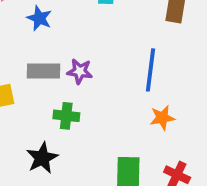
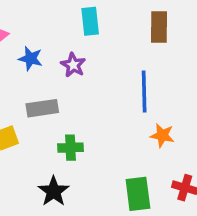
purple star: (80, 71) -> (73, 65), moved, turned 30
orange star: (162, 118) -> (162, 135), turned 30

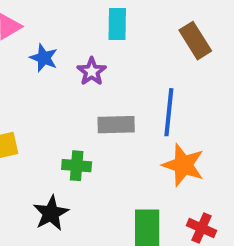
brown rectangle: (159, 27) -> (195, 41), turned -40
gray rectangle: (42, 108) -> (116, 125), moved
orange star: (162, 135) -> (183, 165), size x1.5

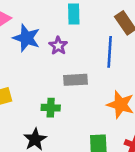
blue star: (44, 58) -> (26, 38), size x1.5
blue line: (169, 112) -> (110, 52), moved

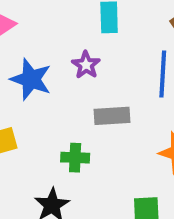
blue star: (26, 38) -> (31, 79), moved

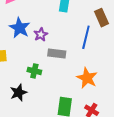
purple star: (86, 65) -> (41, 34), moved

